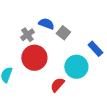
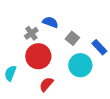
gray square: (63, 33) -> (72, 38), moved
red semicircle: (57, 85) -> (46, 84), moved

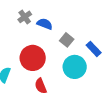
gray cross: (31, 33) -> (25, 17), moved
red semicircle: (46, 84) -> (41, 86), turned -63

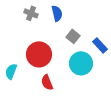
gray cross: (25, 17) -> (31, 13), turned -32
blue semicircle: (45, 24) -> (57, 13), moved, turned 56

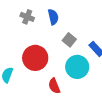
red semicircle: (47, 82) -> (54, 86), moved

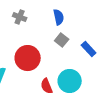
blue semicircle: (53, 17) -> (59, 17), moved
cyan circle: (77, 67) -> (70, 81), moved

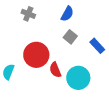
blue semicircle: (59, 17) -> (67, 14), turned 42
red semicircle: (47, 86) -> (55, 70), moved

